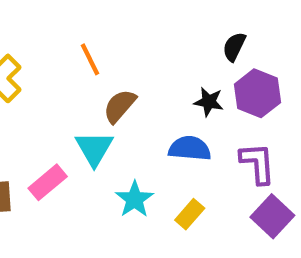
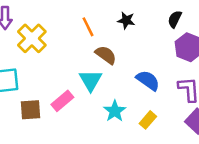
black star: (209, 102) -> (126, 20), moved
brown semicircle: (120, 106) -> (106, 55), turned 85
blue semicircle: (190, 148) -> (148, 80), turned 30

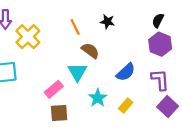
black semicircle: (175, 19) -> (158, 21), moved
blue semicircle: (148, 80) -> (126, 72), turned 102
brown square: (31, 110) -> (59, 113), moved

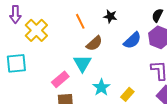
brown semicircle: (90, 51) -> (94, 43), turned 102
blue semicircle: (126, 72) -> (132, 40), moved

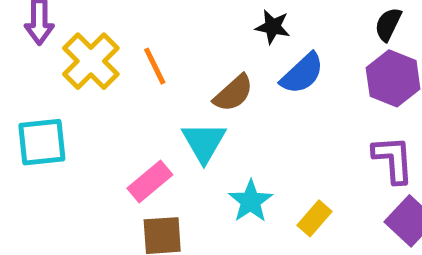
orange line: (80, 21) -> (155, 66), moved
blue semicircle: (132, 40) -> (302, 73), moved

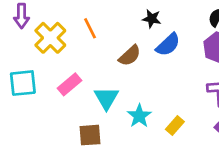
orange line: (155, 66) -> (90, 28), moved
cyan triangle: (204, 142) -> (106, 98), moved
pink rectangle: (150, 182) -> (69, 84), moved

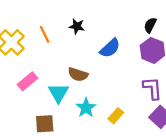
black star: (152, 19) -> (77, 26), moved
brown semicircle: (130, 56) -> (78, 74), moved, turned 60

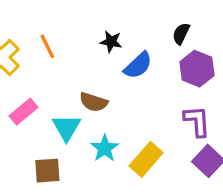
black semicircle: (150, 25) -> (181, 34), moved
black star: (77, 26) -> (111, 42), moved
yellow rectangle: (116, 116) -> (146, 159), size x1.5

